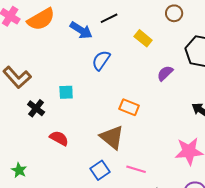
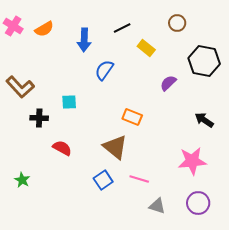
black line: (109, 18) -> (122, 28), moved
orange semicircle: (41, 19) -> (44, 29), size x0.7
blue arrow: (81, 30) -> (84, 40), turned 60
black cross: (36, 108) -> (39, 118), turned -36

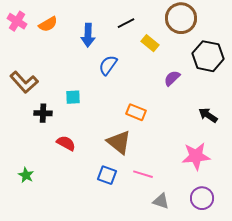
brown circle: (177, 23) -> (181, 18), size x1.8
blue square: (103, 180) -> (107, 175), turned -36

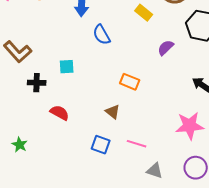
blue semicircle: (108, 65) -> (102, 35), turned -65
brown triangle: (119, 142) -> (113, 112), size x0.6

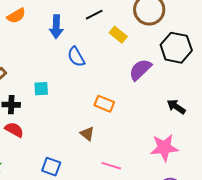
purple semicircle: (166, 48) -> (140, 70), size x1.4
red semicircle: (60, 113) -> (14, 130), moved
blue square: (101, 145) -> (51, 167), moved

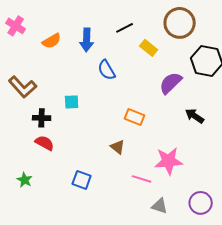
orange semicircle: (16, 16) -> (52, 41), moved
black arrow: (176, 107) -> (195, 116), moved
pink star: (164, 148) -> (169, 161), moved

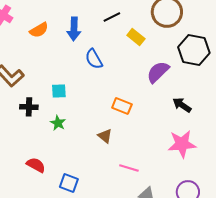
red semicircle: (45, 143) -> (36, 165), moved
pink star: (169, 161) -> (182, 144), moved
green star: (25, 180) -> (58, 123), moved
blue square: (82, 180) -> (69, 183), moved

